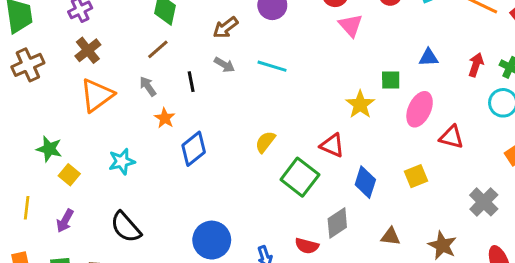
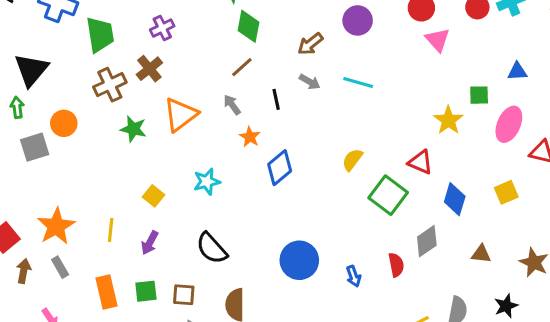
brown cross: (88, 50) -> (149, 69), moved
green star: (49, 149) -> (133, 129), moved
red semicircle: (307, 246) -> (396, 265), turned -115

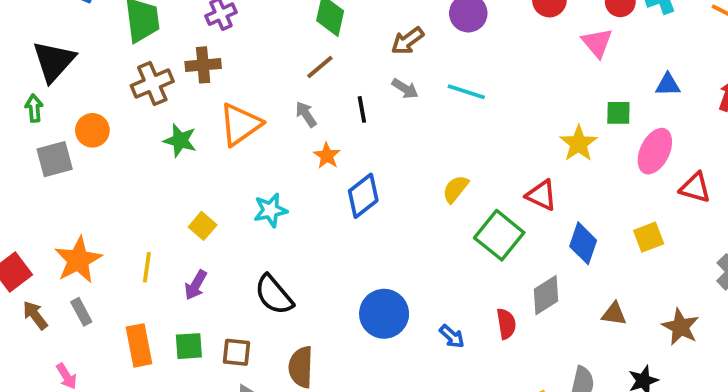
pink triangle: (438, 40) -> (597, 43), moved
brown cross: (149, 69) -> (203, 65), turned 32
brown arrow: (24, 271) -> (35, 315), turned -50
blue arrow: (354, 276) -> (452, 336), turned -30

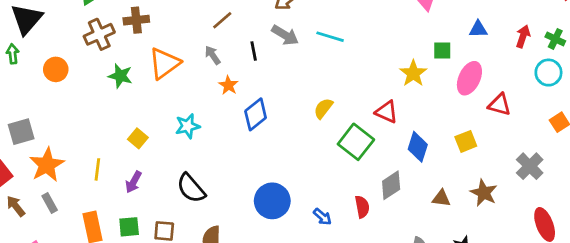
gray arrow: (405, 89) -> (285, 35), size x1.4
gray square: (55, 159) -> (21, 132), moved
brown star: (680, 327) -> (484, 193), moved

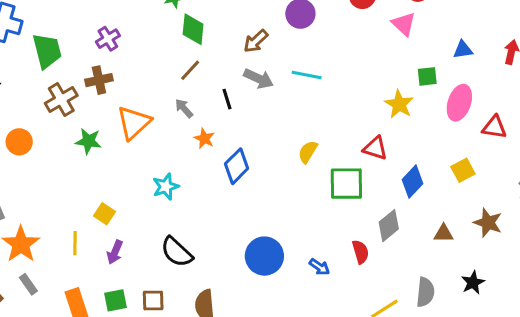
yellow square: (138, 138) -> (104, 214), moved
green square: (356, 142) -> (346, 184), turned -32
blue diamond: (418, 147) -> (413, 182), turned 32

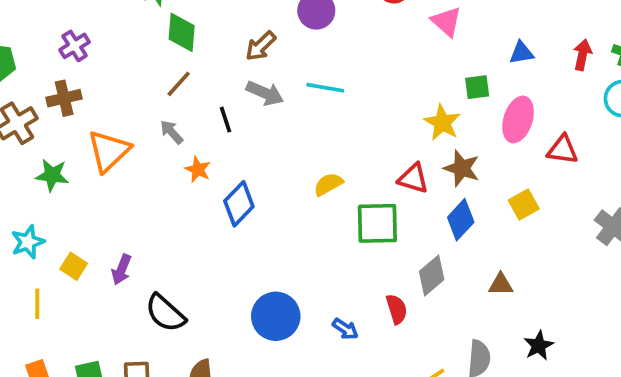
yellow semicircle: (308, 152) -> (328, 184), turned 30
cyan star: (166, 187) -> (28, 242), moved
brown star: (488, 223) -> (462, 168), moved
purple arrow: (115, 252) -> (121, 270), moved

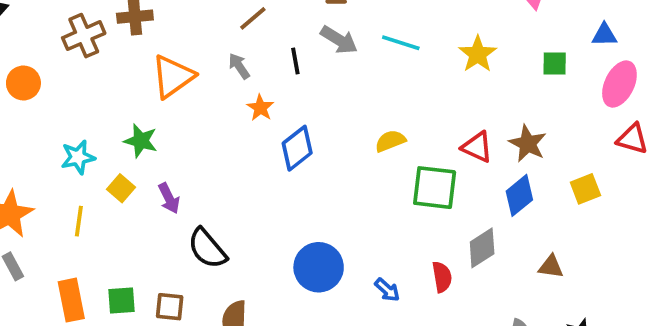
pink ellipse: (518, 119) -> (619, 84), moved
yellow star: (442, 123) -> (478, 54), moved
green star: (52, 175) -> (141, 141), moved
purple arrow: (121, 270) -> (169, 198), turned -56

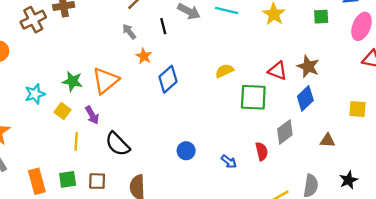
orange triangle: (173, 77) -> (105, 81), moved
yellow square: (585, 189) -> (357, 109), moved, turned 30
yellow line: (79, 221) -> (76, 141), moved
blue circle: (319, 267) -> (186, 151), size x0.6

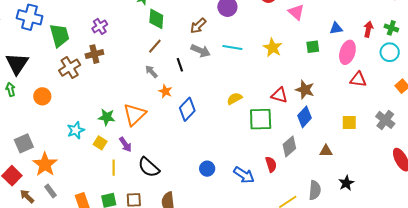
blue arrow: (229, 162) -> (244, 175), size x1.5

